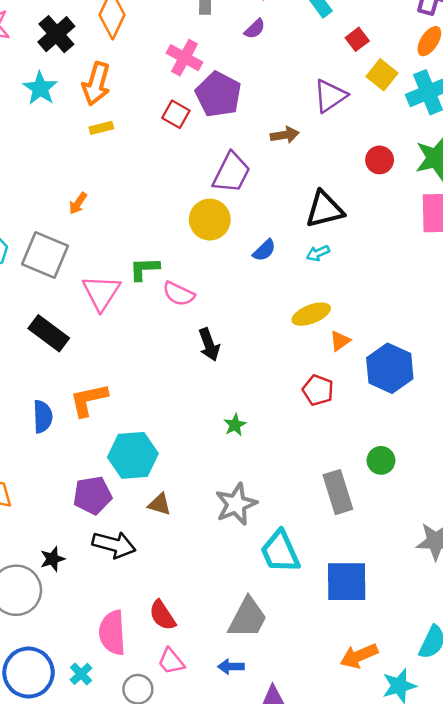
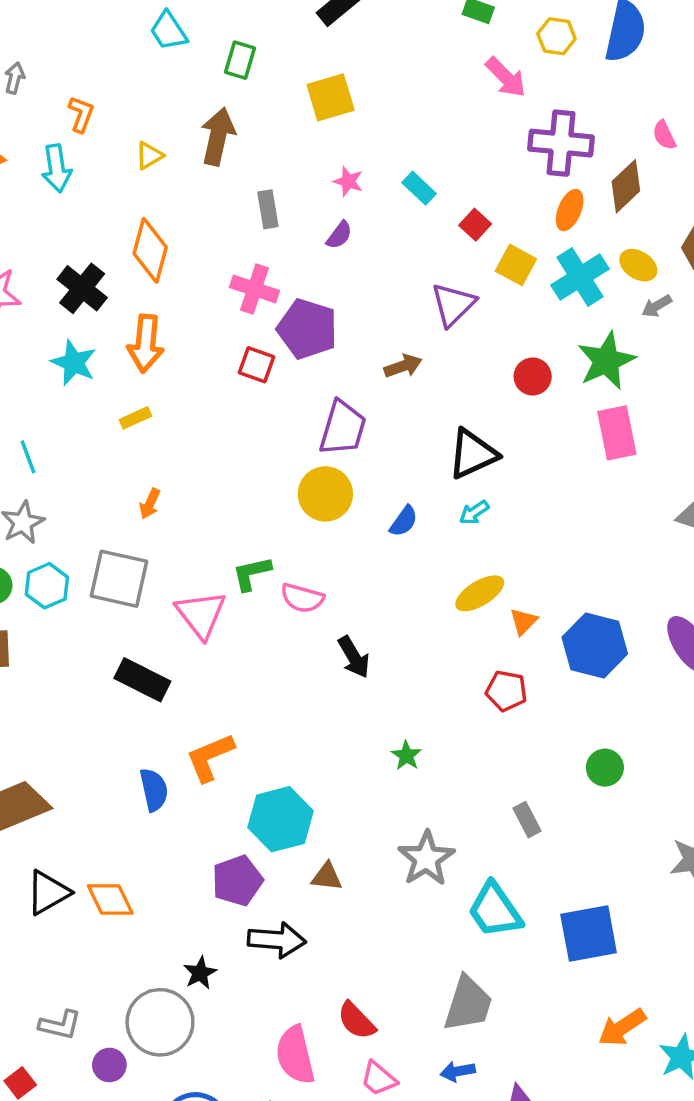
yellow rectangle: (101, 128) -> (136, 418), moved
gray rectangle: (338, 492) -> (527, 820), moved, size x0.6

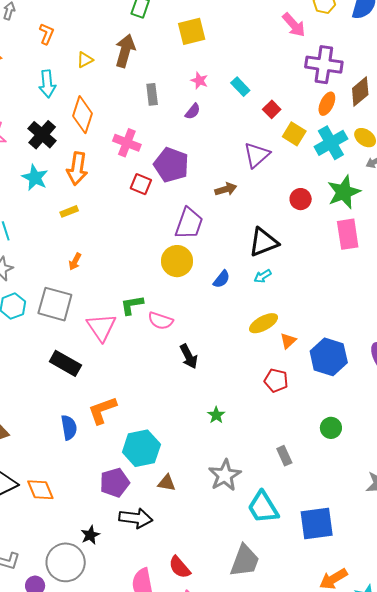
cyan arrow: (57, 168) -> (47, 84), moved
pink cross: (255, 289) -> (127, 143), moved

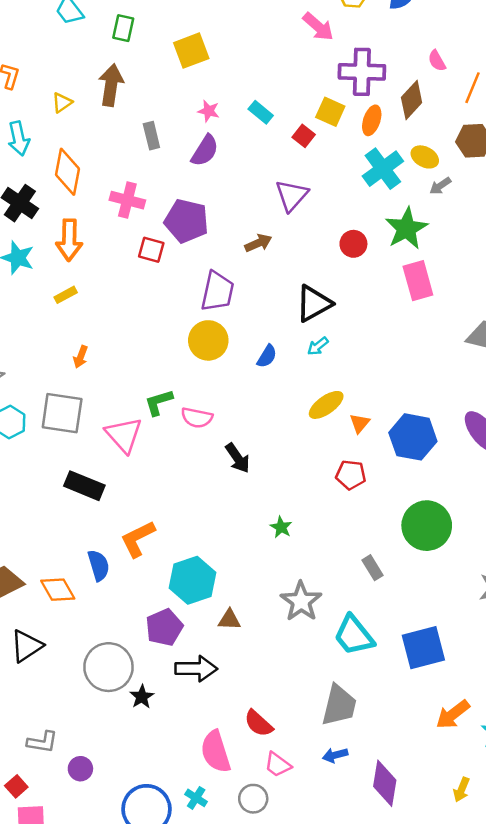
purple semicircle: (193, 111) -> (205, 151), size x1.5
yellow square: (294, 134) -> (330, 112), moved
green circle: (331, 428) -> (427, 526), size x1.8
orange diamond: (40, 490) -> (58, 590), moved
gray circle: (66, 562) -> (108, 667), moved

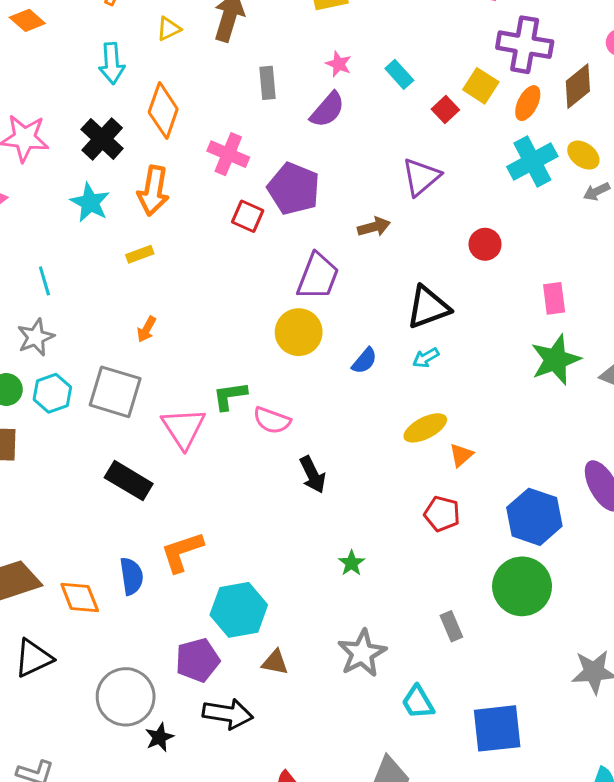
green star: (406, 228) -> (556, 360), moved
pink rectangle: (418, 281) -> (554, 298), size x0.7
blue hexagon: (413, 437) -> (534, 517), moved
cyan trapezoid: (354, 635) -> (418, 702), size x0.7

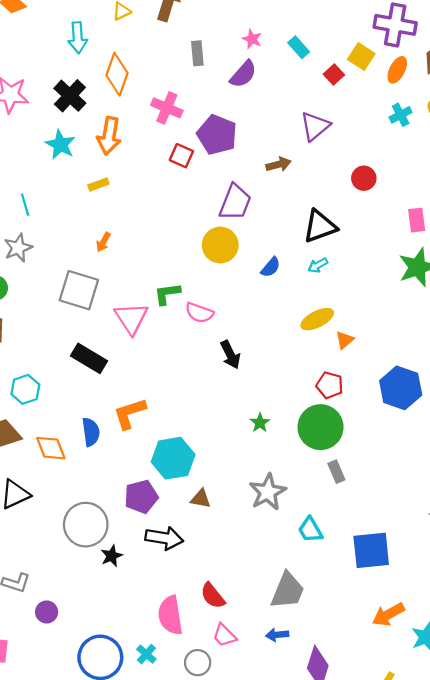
cyan cross: (532, 161) -> (401, 115), size x0.6
cyan hexagon: (52, 393) -> (25, 389), moved
green circle: (522, 586) -> (321, 427), moved

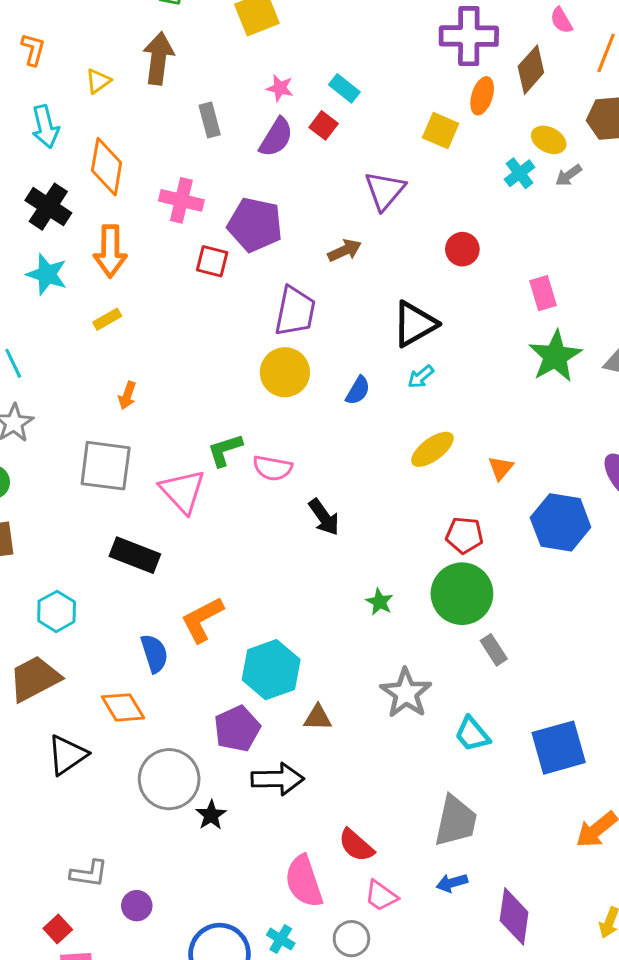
yellow square: (361, 56) -> (441, 131), moved
red square: (334, 74) -> (324, 125), moved
cyan cross: (401, 115) -> (520, 173), moved
orange triangle: (345, 340) -> (501, 468), moved
orange diamond: (51, 448) -> (123, 707), moved

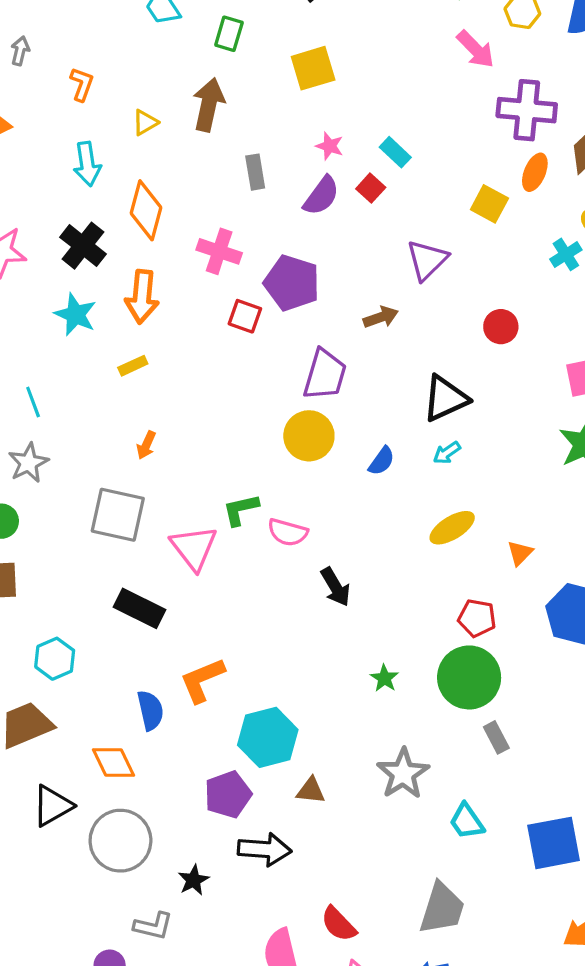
gray circle: (169, 779) -> (120, 841), moved
gray L-shape: (89, 874) -> (153, 926), moved

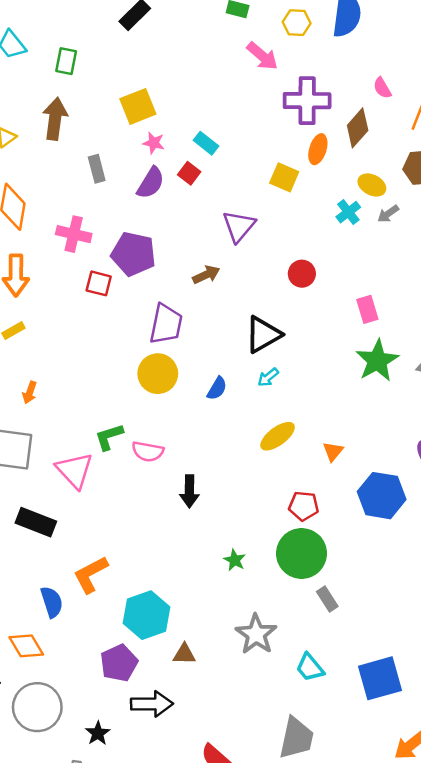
yellow square: (313, 68) -> (138, 106), moved
black arrow: (336, 587) -> (189, 491), turned 36

